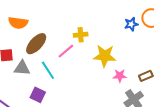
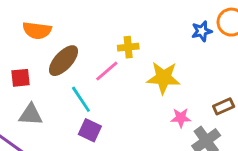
gray triangle: (22, 68) -> (31, 115), moved
pink star: (120, 76) -> (181, 118), moved
purple square: (38, 95) -> (90, 130), moved

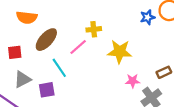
gray triangle: (31, 115) -> (23, 79), turned -30
purple square: (90, 130) -> (47, 90), moved, turned -35

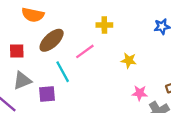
yellow cross: (94, 29) -> (104, 25), moved
yellow star: (120, 52) -> (129, 60), size x0.6

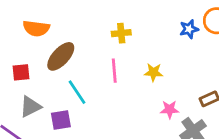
pink line: (85, 51) -> (114, 71), moved, turned -54

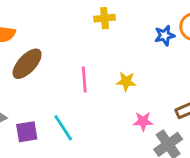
yellow cross: (121, 33) -> (105, 18), moved
cyan line: (77, 92) -> (63, 128), moved

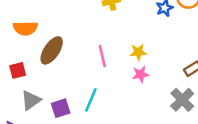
pink star: (143, 121) -> (141, 74), moved
cyan line: (63, 128) -> (91, 100), turned 65

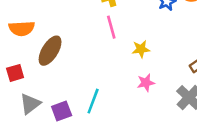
pink line: (102, 56) -> (111, 27), moved
pink star: (141, 74) -> (146, 83), moved

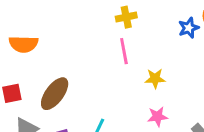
brown ellipse: (50, 51) -> (55, 94), moved

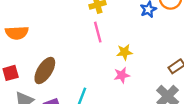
pink star: (158, 117) -> (122, 75), moved

